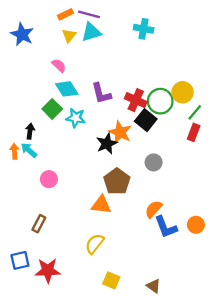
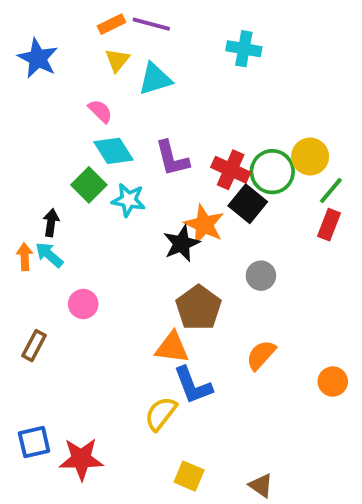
cyan triangle: (91, 32) -> (155, 79), moved
brown rectangle: (39, 224) -> (34, 346), moved
blue L-shape: (166, 227) -> (193, 385), moved

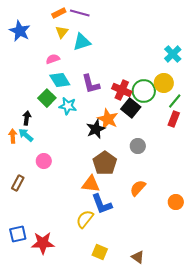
cyan cross: (244, 49) -> (173, 54), moved, turned 36
pink semicircle: (100, 111) -> (53, 59), turned -64

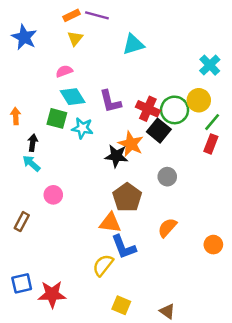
cyan triangle: (82, 42) -> (133, 44), moved
green square: (47, 98) -> (57, 118), turned -30
black star: (96, 129) -> (116, 156), turned 30
orange arrow: (13, 136) -> (16, 116), moved

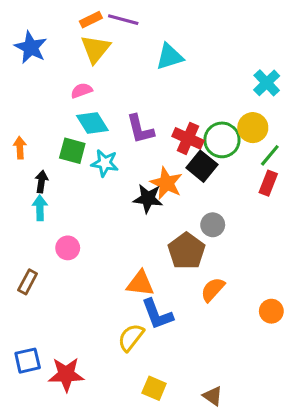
yellow triangle: (75, 38) -> (95, 49), size x1.5
cyan arrow: (31, 163) -> (40, 208), turned 48
brown pentagon: (127, 197) -> (186, 251), moved

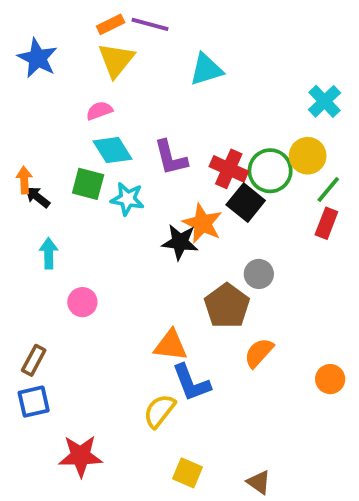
black arrow: (41, 182) -> (37, 197), moved, turned -60
brown rectangle: (28, 282) -> (34, 360), moved
blue square: (28, 361) -> (34, 402), moved

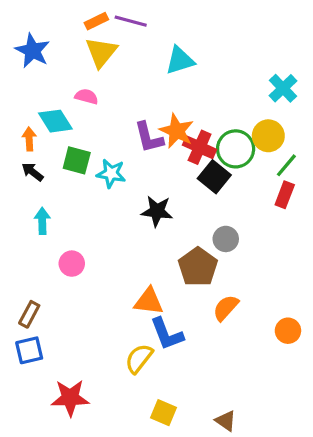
pink semicircle: (99, 111) -> (87, 96), turned 35
cyan diamond: (112, 150) -> (55, 121), moved
orange arrow: (24, 180) -> (29, 139), moved
orange star: (203, 223) -> (177, 131), moved

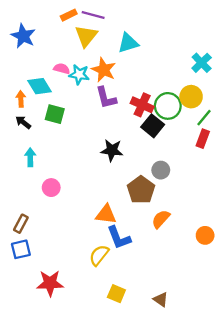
yellow triangle: (101, 52) -> (86, 36), moved
orange star: (177, 131) -> (104, 70), moved
cyan star: (111, 173) -> (79, 74), moved

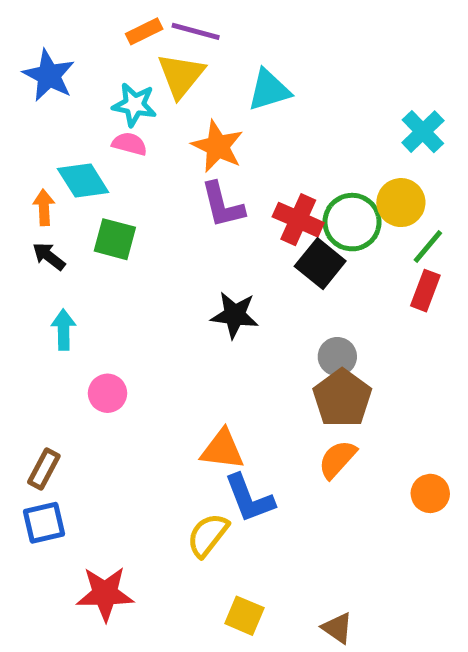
cyan star: (79, 74) -> (134, 105), moved
brown pentagon: (141, 190) -> (342, 398), moved

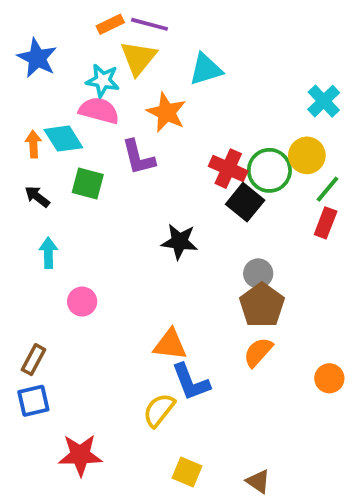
pink semicircle: (130, 144) -> (99, 110), size x1.5
purple L-shape: (222, 205) -> (138, 157), moved
orange arrow: (44, 207) -> (33, 144), moved

